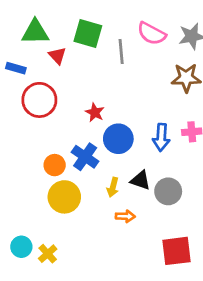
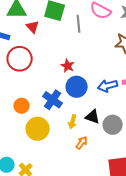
red star: (95, 112) -> (68, 66), moved
blue arrow: (161, 137) -> (108, 86), turned 72
orange circle: (55, 165) -> (22, 106), moved
orange arrow: (125, 216) -> (82, 143), turned -56

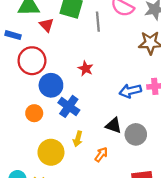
blue circle: (77, 87) -> (51, 85), moved
yellow arrow: (73, 122) -> (78, 139), moved
yellow circle: (38, 129) -> (51, 152), moved

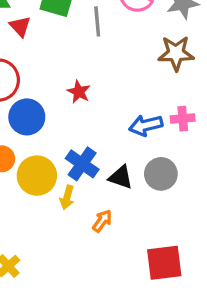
blue cross: (69, 106) -> (82, 164), moved
gray circle: (136, 134) -> (161, 174), moved
yellow circle: (51, 152) -> (37, 176), moved

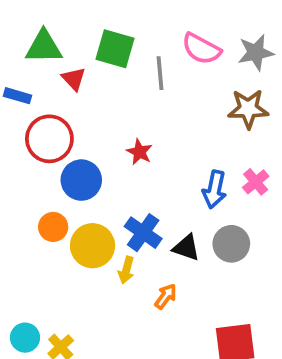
pink cross: (183, 119) -> (256, 182), turned -35
blue arrow: (146, 125) -> (214, 189), turned -64

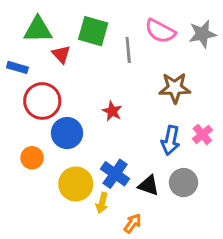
brown star: (248, 109) -> (175, 88), moved
orange circle: (53, 227) -> (32, 158), moved

